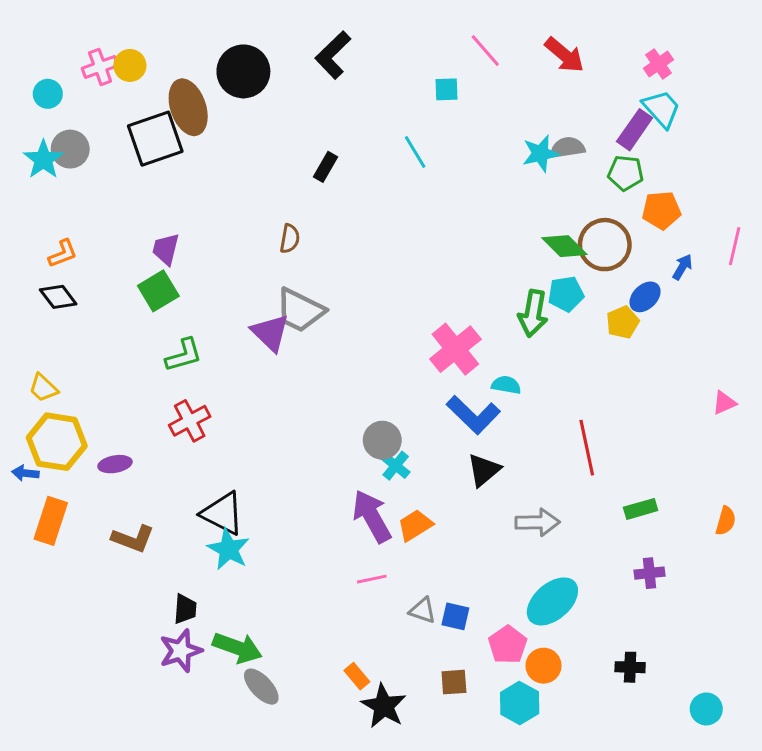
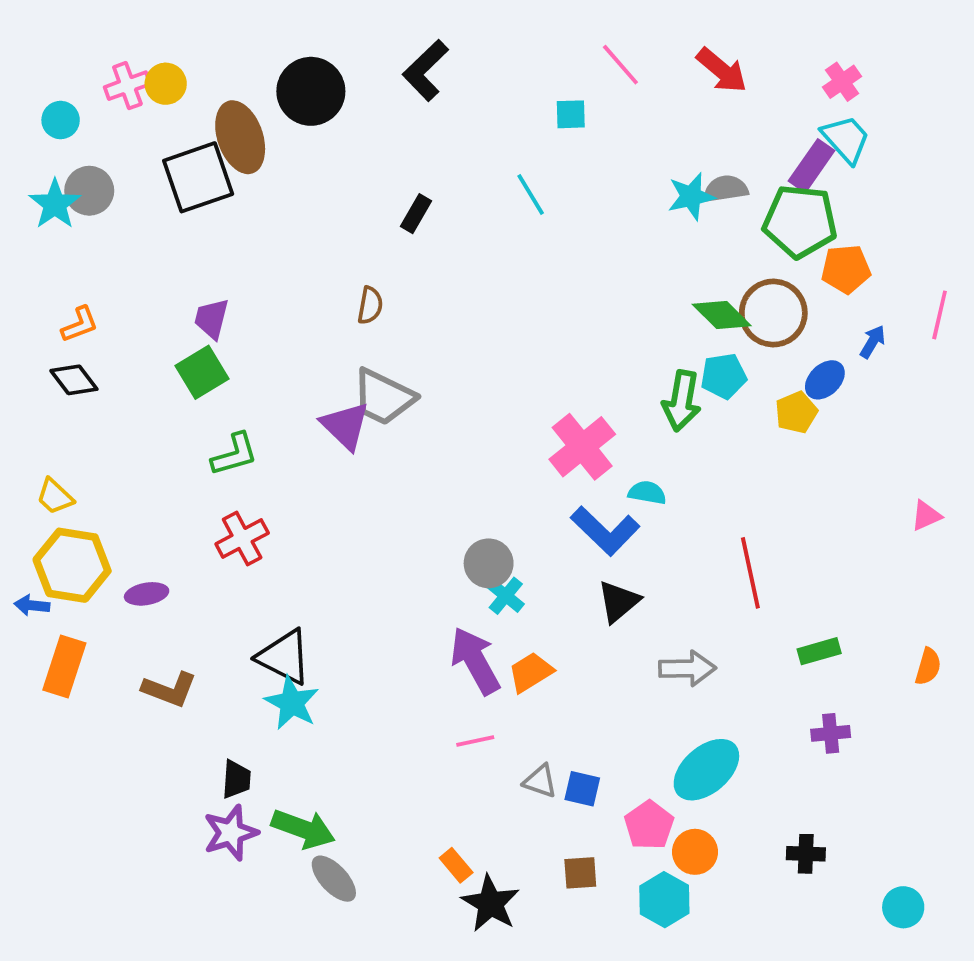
green pentagon: (626, 173) -> (800, 221), size x1.6

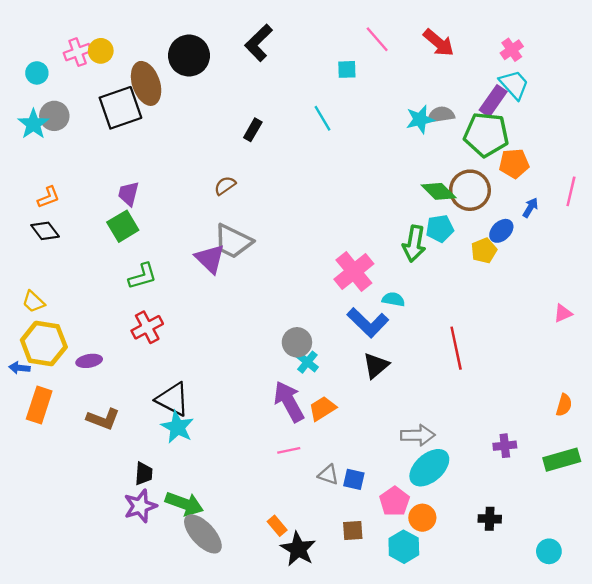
brown semicircle: (370, 305) -> (225, 186), turned -135
green rectangle: (819, 651) -> (562, 460), moved, size x1.4
gray arrow: (687, 668) -> (418, 435), moved
gray ellipse: (334, 879) -> (203, 534), size x1.4

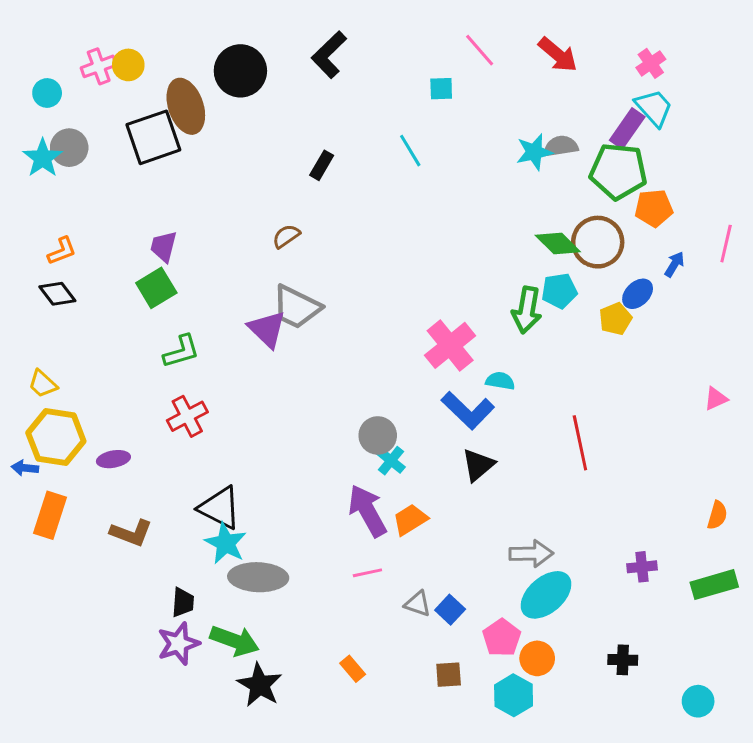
blue square: (354, 479) -> (450, 610), turned 30
gray ellipse: (203, 534) -> (258, 577), moved, turned -45
black star: (298, 549) -> (260, 685), moved

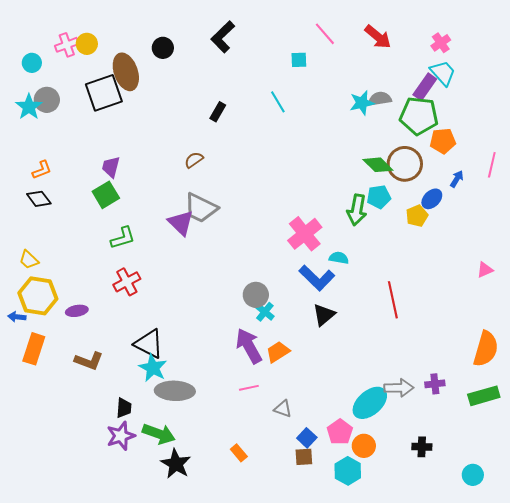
black circle: (240, 71) -> (163, 48), size x0.6
orange semicircle: (717, 515) -> (486, 349), size x1.8
gray arrow: (531, 554) -> (399, 388), moved
blue square: (450, 610) -> (307, 438), moved

